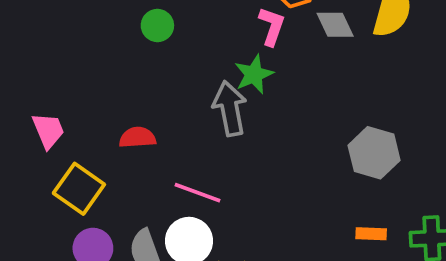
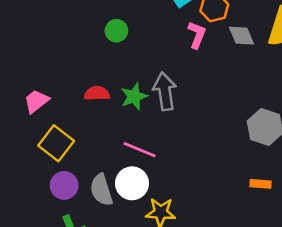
green star: (254, 74) -> (134, 97), moved
pink trapezoid: (48, 130) -> (36, 101), turned -108
red semicircle: (137, 138) -> (97, 93), moved

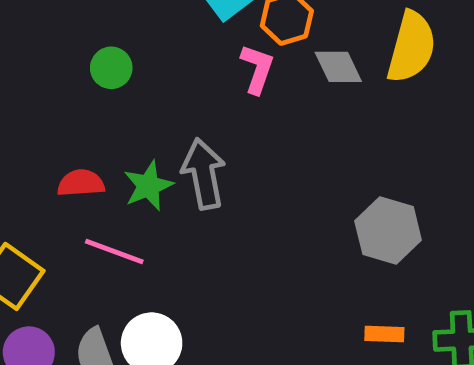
pink line: (139, 150) -> (114, 251), moved

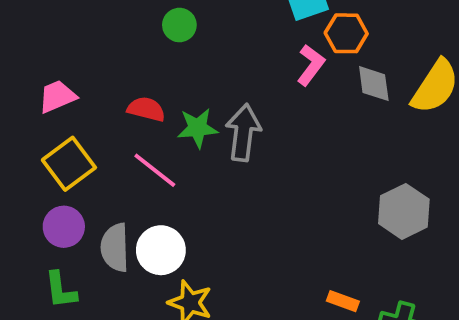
green circle: (111, 68) -> (179, 25), moved
gray hexagon: (388, 230) -> (404, 211), moved

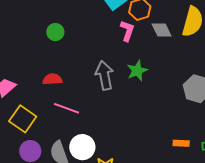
green star: (198, 128) -> (137, 71), moved

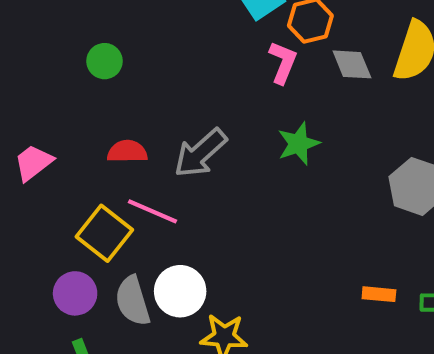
green circle: (55, 32) -> (104, 61), moved
gray arrow: (104, 75) -> (200, 153), moved, turned -124
yellow square: (23, 119) -> (104, 233), moved

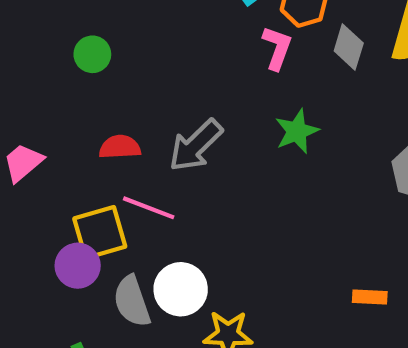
gray diamond: (352, 64) -> (349, 47), turned 42
yellow square: (104, 233) -> (100, 233), turned 38
purple circle: (75, 293) -> (78, 266), moved
orange rectangle: (379, 294) -> (370, 297), moved

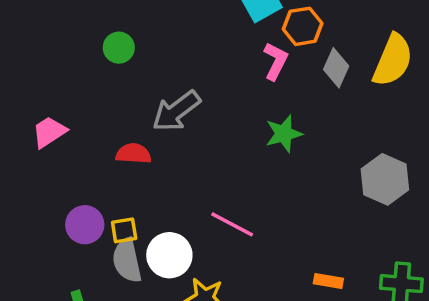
gray arrow: (196, 145) -> (176, 111), moved
red semicircle: (120, 147) -> (134, 154), moved
pink line: (149, 208) -> (232, 224), moved
yellow square: (100, 233) -> (124, 230), moved, size x0.6

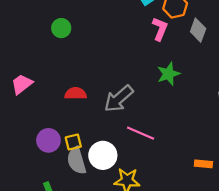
gray arrow: (176, 111) -> (119, 99), moved

